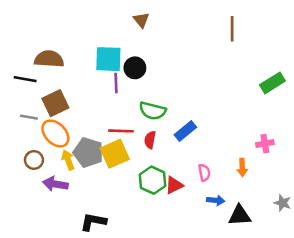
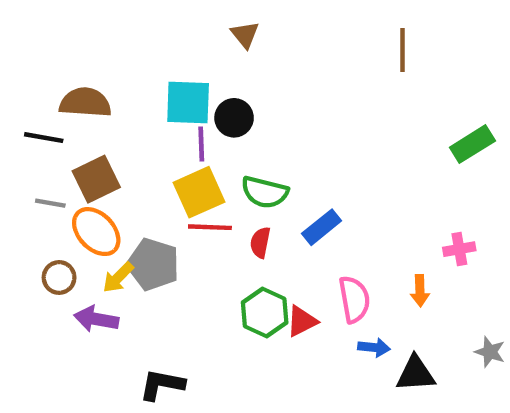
yellow square: (115, 154) -> (199, 192), moved
yellow arrow: (68, 160) -> (118, 277), turned -114
pink semicircle: (204, 173) -> (354, 299), size x1.5

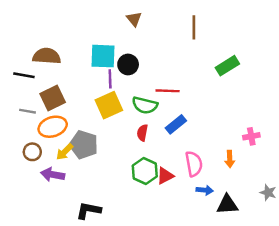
brown line: (402, 50) -> (194, 27), moved
green rectangle: (472, 144) -> (227, 66), moved
red line: (210, 227) -> (168, 91), moved
orange ellipse: (96, 232) -> (53, 127), turned -64

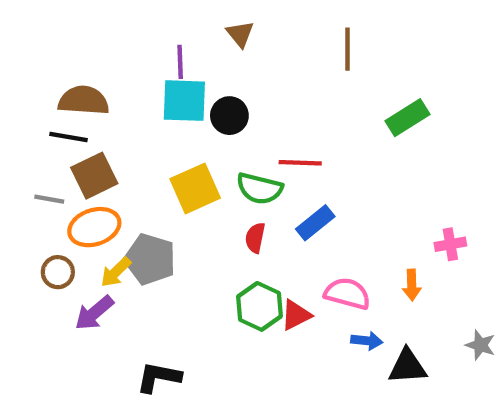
black line: (24, 75) -> (69, 137), moved
purple line: (110, 79) -> (180, 62), moved
pink semicircle: (194, 164) -> (347, 294), turned -65
purple arrow: (53, 175) -> (94, 313), turned -50

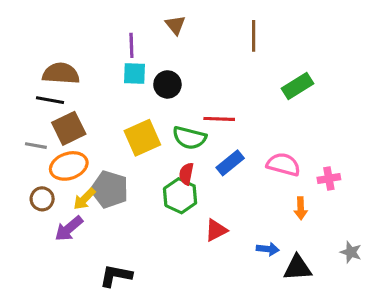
cyan square: (184, 101) -> (135, 74), size x0.7
pink semicircle: (347, 294) -> (283, 164), moved
green hexagon: (259, 306) -> (180, 196), moved

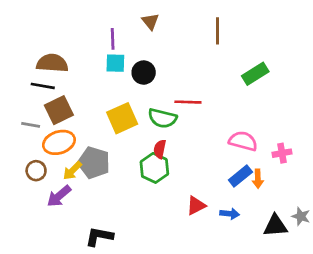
blue rectangle: (230, 163) -> (240, 176), moved
red triangle: (216, 230) -> (196, 206), moved
black triangle: (298, 268) -> (275, 226), moved

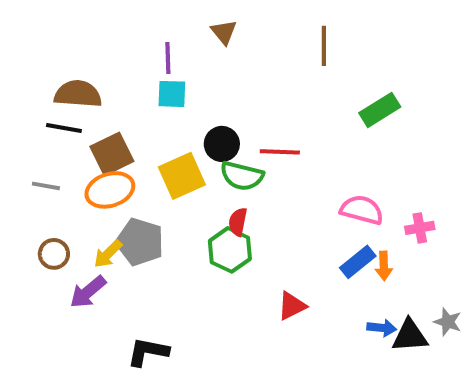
black circle: (144, 73) -> (222, 144), moved
brown square: (59, 110) -> (112, 154), moved
orange ellipse: (59, 142) -> (110, 190), moved
blue arrow: (230, 214) -> (382, 328), moved

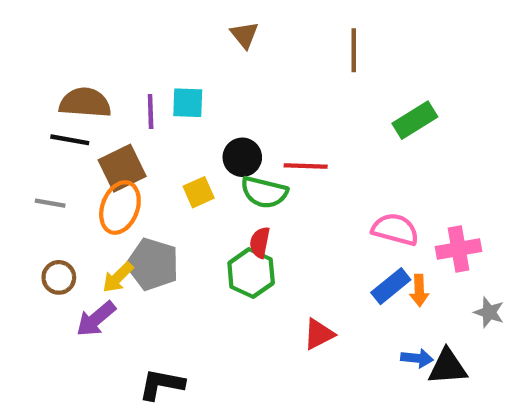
purple line: (168, 58) -> (151, 111), moved
yellow square: (182, 176) -> (199, 192), size x0.6
orange ellipse: (110, 190) -> (120, 208), turned -51
pink cross: (420, 228) -> (459, 249), size x1.4
gray star: (448, 322) -> (489, 312), moved

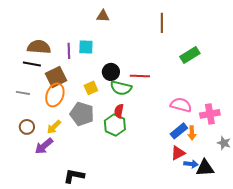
brown triangle: (244, 35) -> (103, 16), moved, turned -48
gray pentagon: (153, 264) -> (82, 114), moved
red triangle: (319, 334) -> (178, 153), moved

